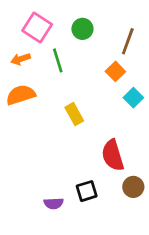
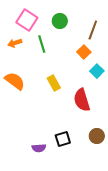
orange semicircle: (21, 95) -> (15, 81), moved, turned 55
red semicircle: (113, 155) -> (82, 100), moved

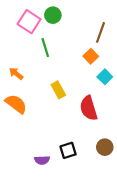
green circle: (60, 21) -> (53, 15), moved
orange arrow: (15, 43) -> (16, 74), moved, turned 56
orange semicircle: (15, 81) -> (16, 104), moved

